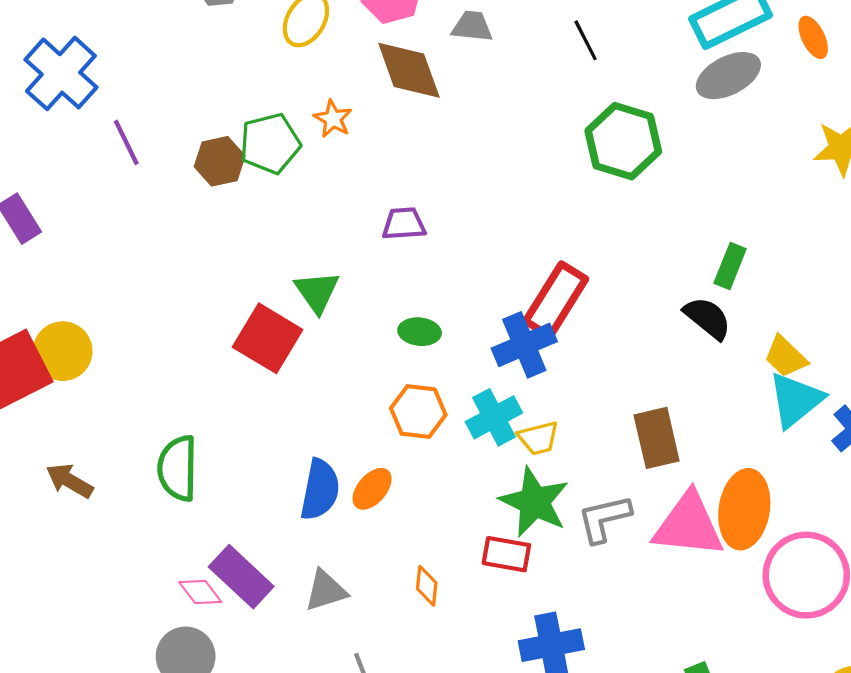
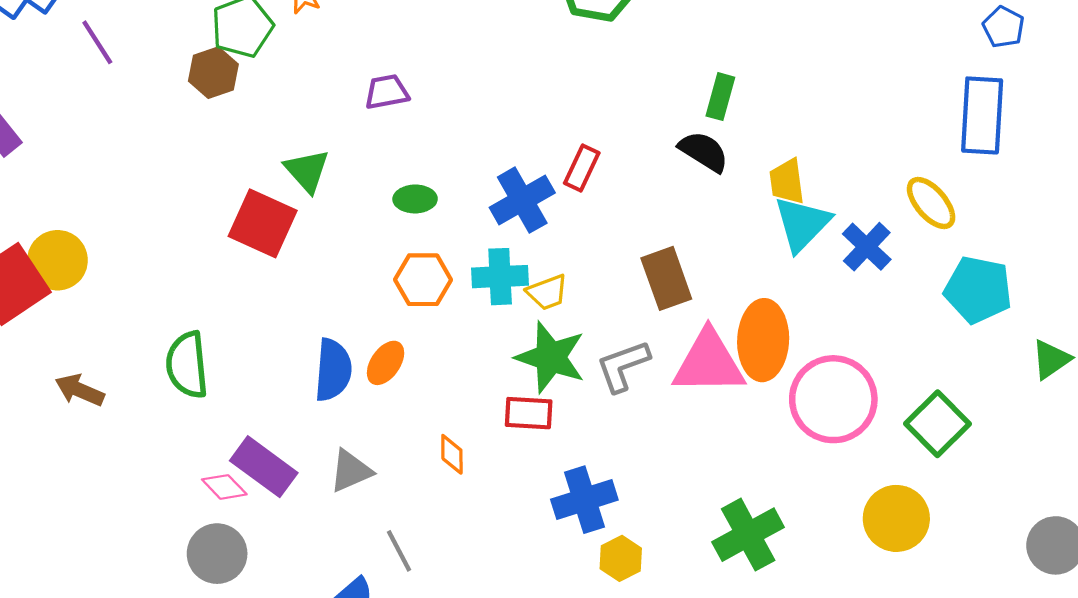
brown hexagon: (220, 161) -> (213, 73), moved
red rectangle: (556, 300) -> (582, 168), moved, size x0.6
yellow trapezoid: (786, 357) -> (787, 181), turned 45
cyan cross: (494, 417) -> (500, 277), turned 32

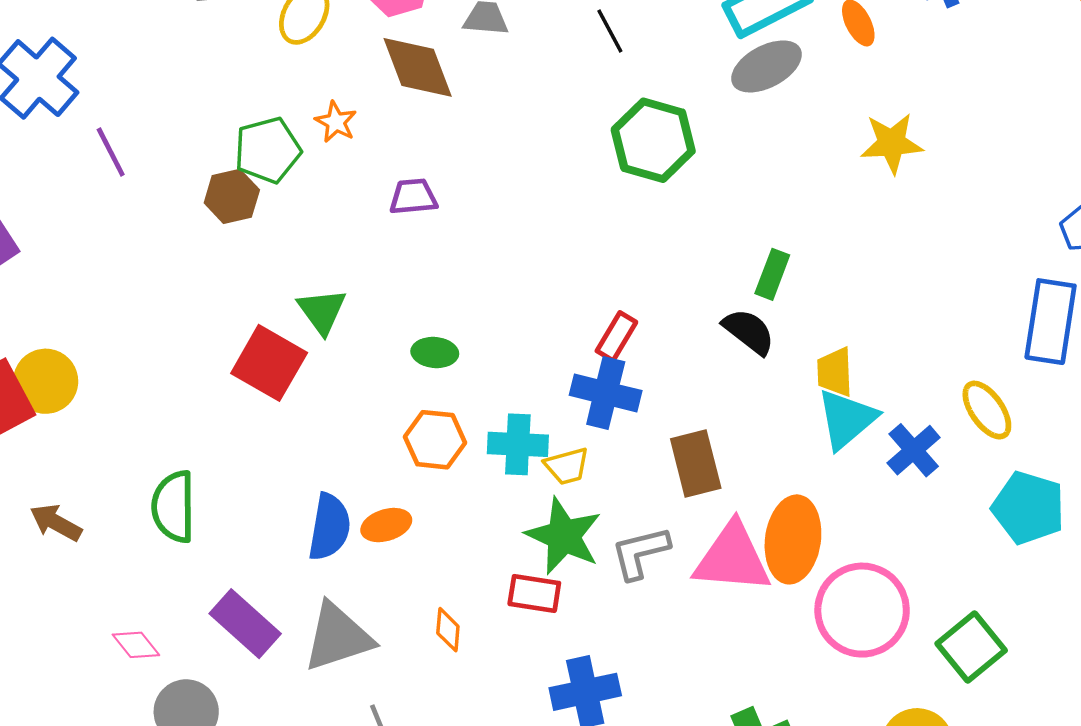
purple trapezoid: (387, 92) -> (413, 197), moved
blue cross: (522, 200) -> (606, 393), moved, turned 38
orange ellipse: (386, 363) -> (386, 525), turned 33
gray triangle: (351, 471) -> (338, 637), size x1.5
pink diamond: (224, 487) -> (136, 645), moved

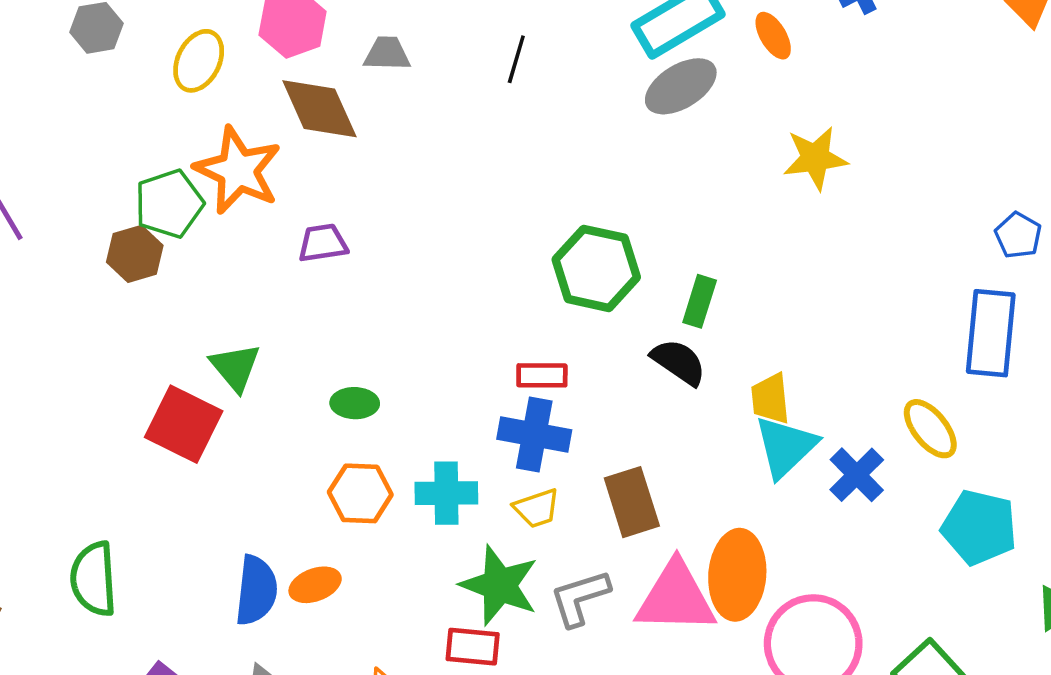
black line: (610, 31) -> (516, 59), turned 48
orange star: (336, 122) -> (238, 170), size x2.0
green hexagon: (653, 140) -> (596, 268), moved
red rectangle: (616, 337) -> (542, 375), turned 63
yellow trapezoid: (567, 466) -> (537, 508), moved

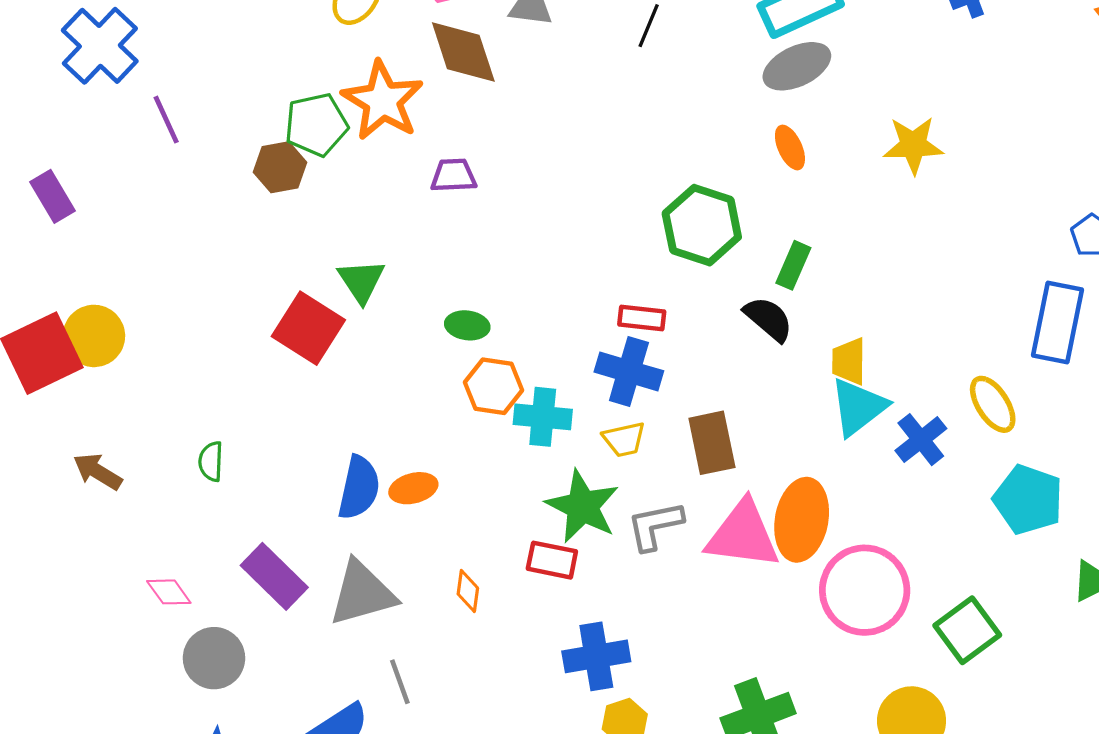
orange ellipse: (773, 36) -> (790, 147), moved
orange hexagon: (360, 493) -> (493, 386), moved
green semicircle: (94, 579) -> (211, 461), size x0.6

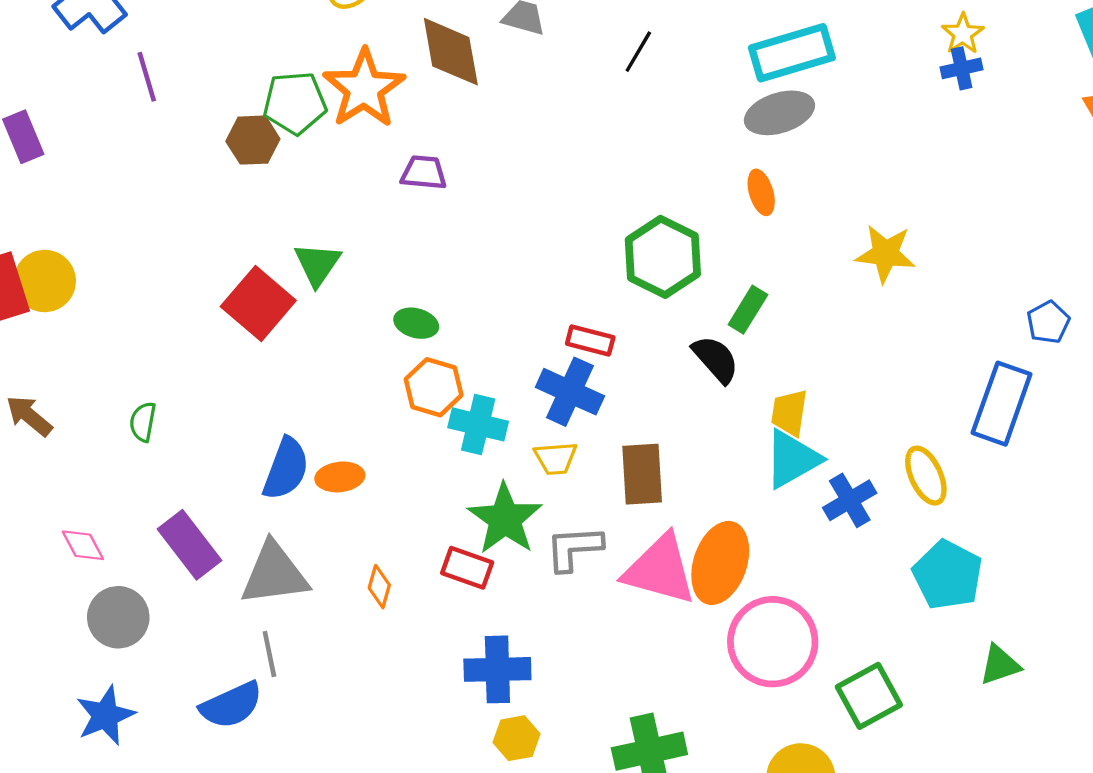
yellow star: (913, 145) -> (886, 254), moved
gray line: (400, 682) -> (269, 654), moved

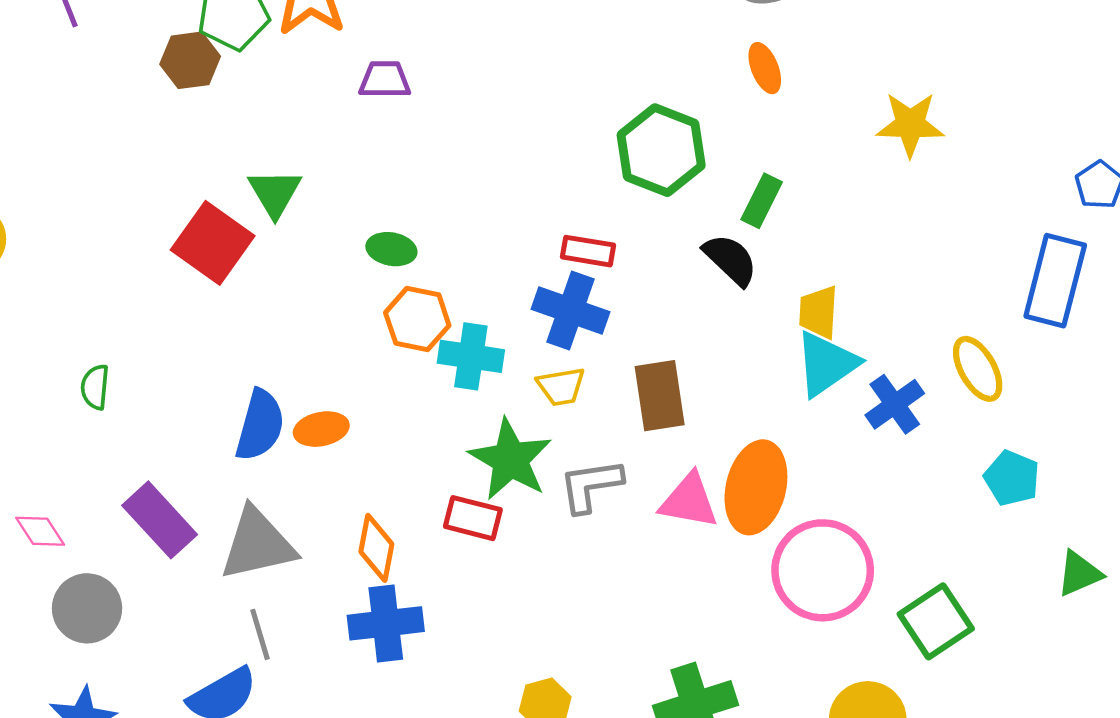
pink triangle: (660, 570) -> (689, 501), size x0.7
cyan pentagon: (948, 575) -> (1012, 478), size x0.7
orange diamond: (379, 587) -> (376, 548), size x1.4
blue cross: (497, 669) -> (386, 623), moved

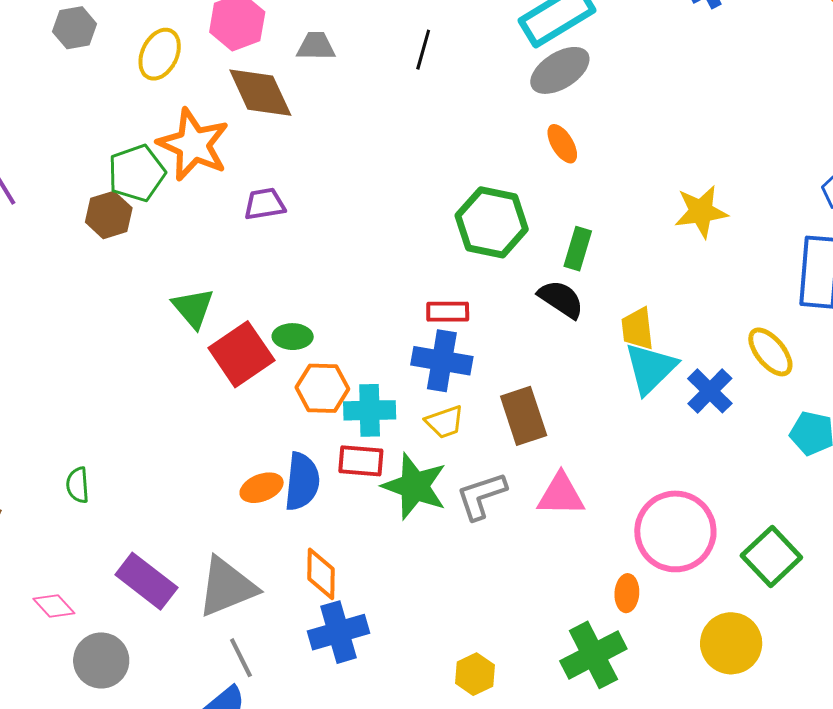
yellow star: (910, 124) -> (701, 212), moved
red square: (213, 243) -> (241, 354), moved, turned 30
blue semicircle: (260, 425) -> (302, 482), moved
orange ellipse: (756, 487) -> (627, 593), moved, size x0.5
red rectangle: (473, 518) -> (361, 461), moved

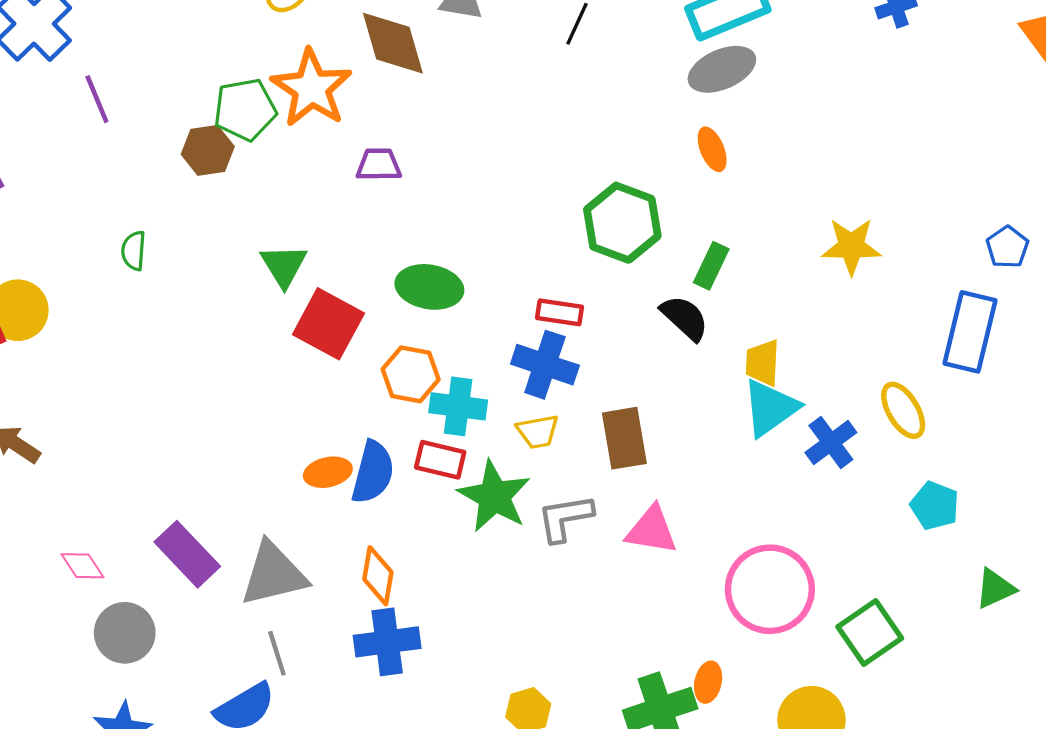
green ellipse: (293, 337) -> (429, 287), moved, size x1.5
red square: (241, 354) -> (328, 324), turned -36
green semicircle: (78, 485) -> (134, 251), moved
orange ellipse: (627, 593) -> (708, 682), moved

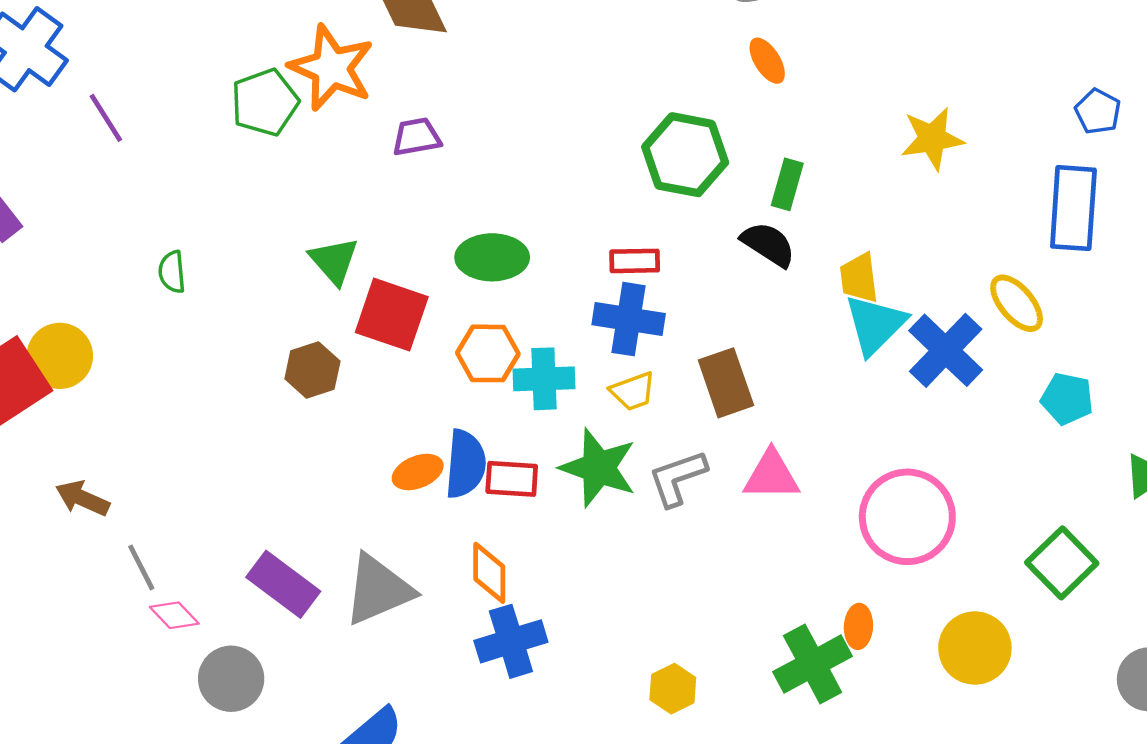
brown hexagon: (208, 150) -> (312, 370), moved
blue cross: (831, 442) -> (946, 350), size x1.4
red rectangle: (440, 460) -> (512, 479), moved
green square: (870, 633) -> (1062, 563), moved
gray line: (277, 653) -> (141, 567), moved

